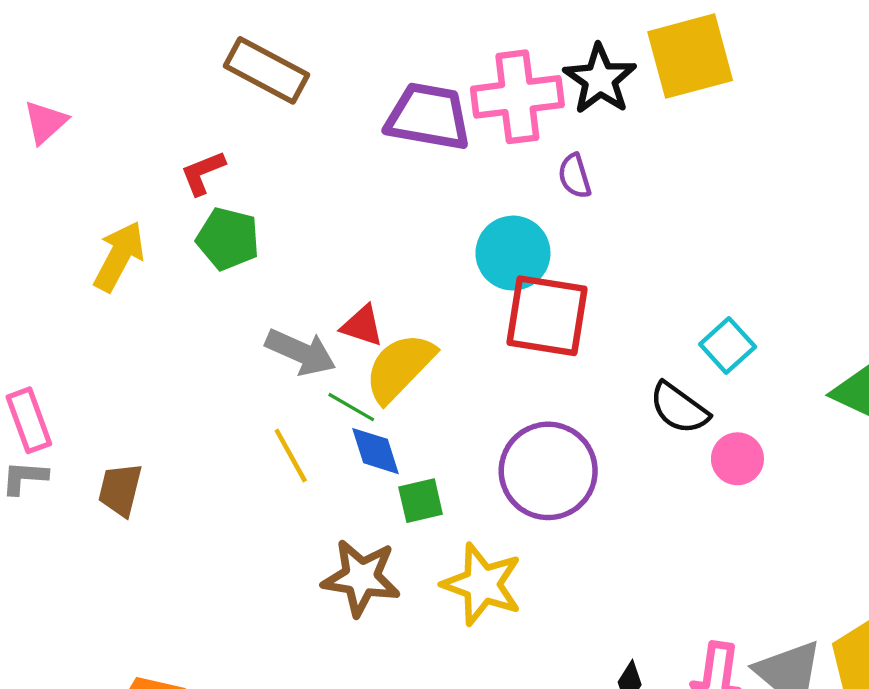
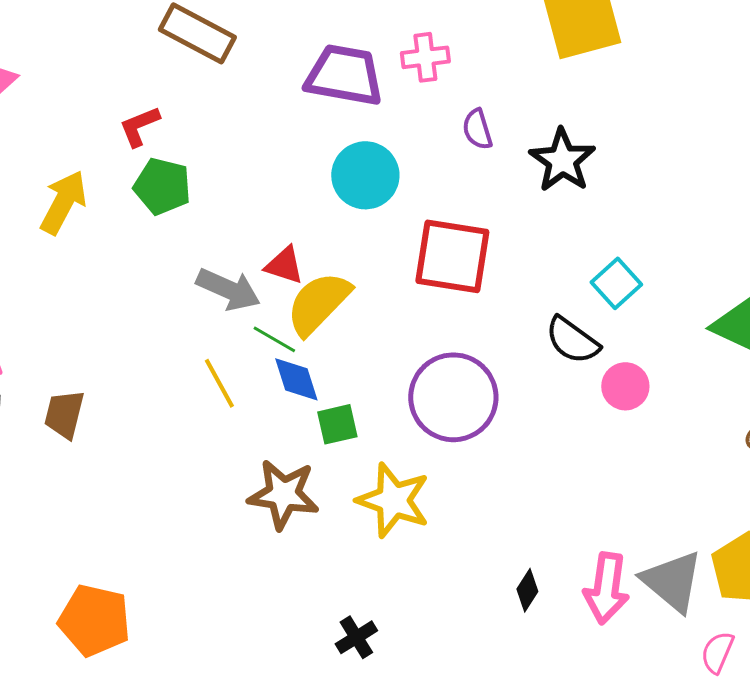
black star: (600, 79) -> (562, 160), moved
pink cross: (517, 97) -> (425, 57), size x0.6
cyan circle: (513, 253) -> (365, 175), moved

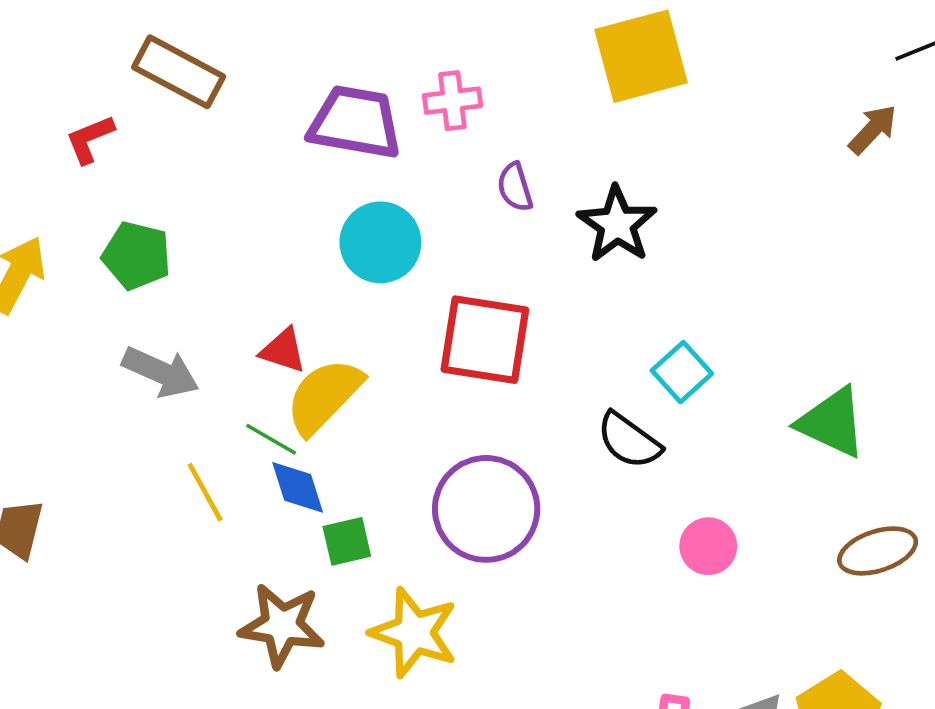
red L-shape: (139, 126) -> (90, 139), moved
gray arrow: (228, 289) -> (161, 372), moved
pink circle: (625, 386) -> (708, 546), moved

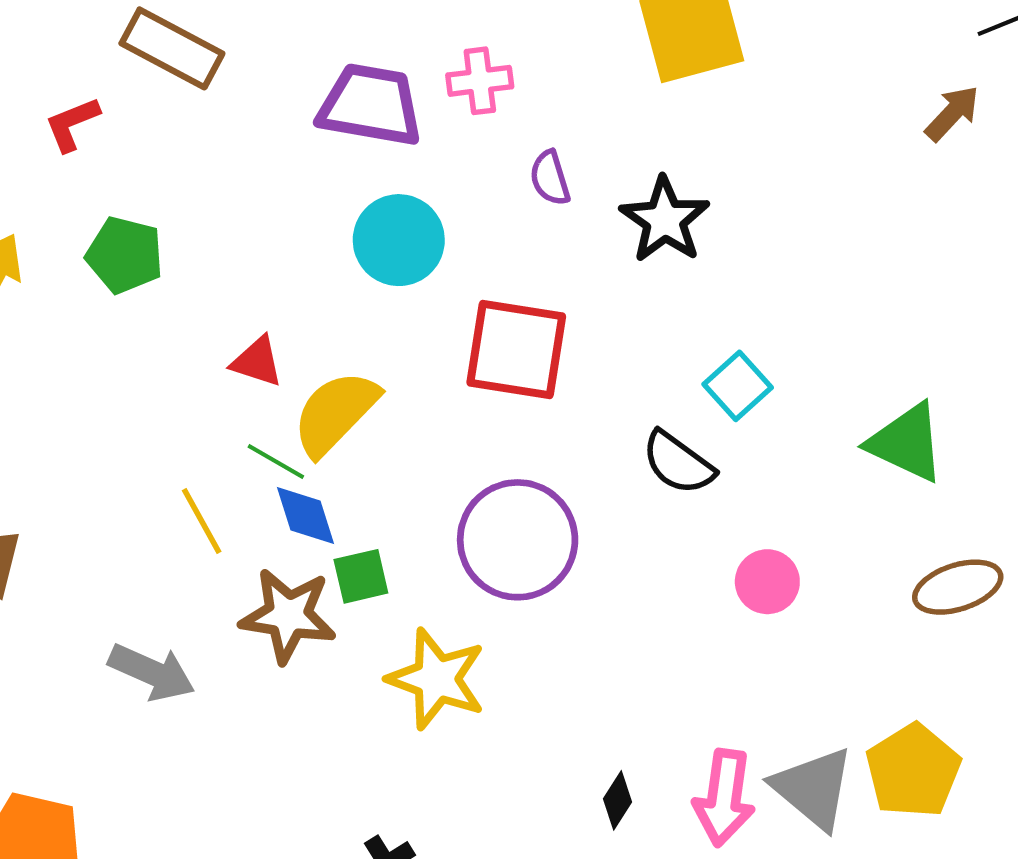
red triangle: (283, 350) -> (257, 362), moved
gray arrow: (161, 372) -> (152, 672), moved
brown star: (282, 625) -> (288, 615), moved

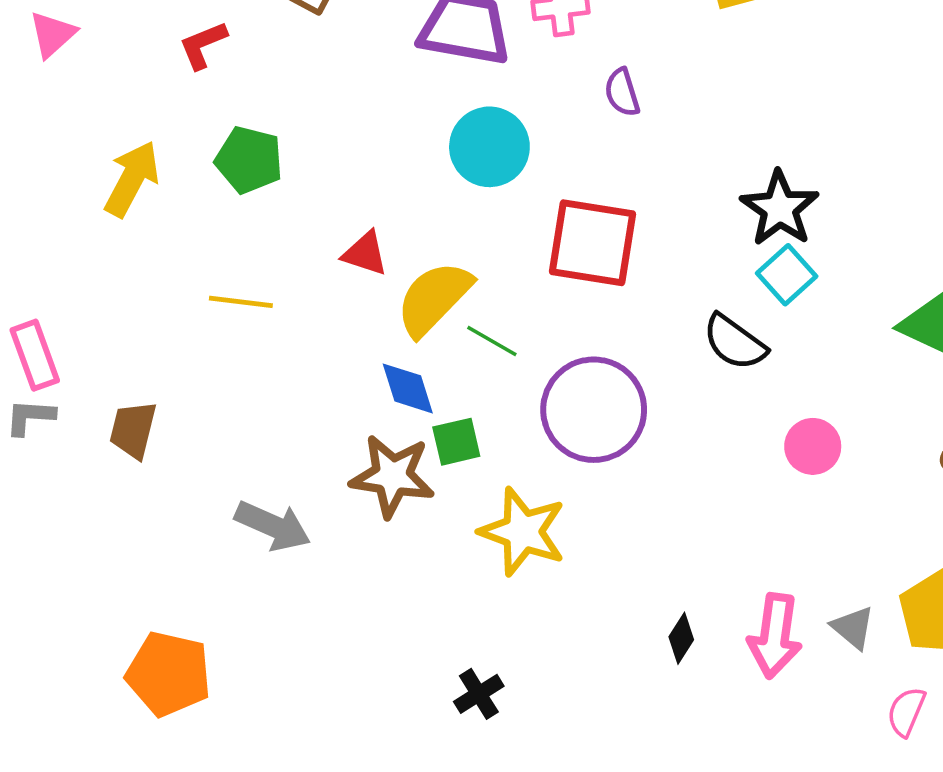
black star: (665, 220) -> (780, 208), moved
green line: (276, 462) -> (492, 341), moved
yellow line: (202, 521) -> (241, 302), moved, turned -54
gray triangle: (813, 788) -> (853, 628), size x0.6

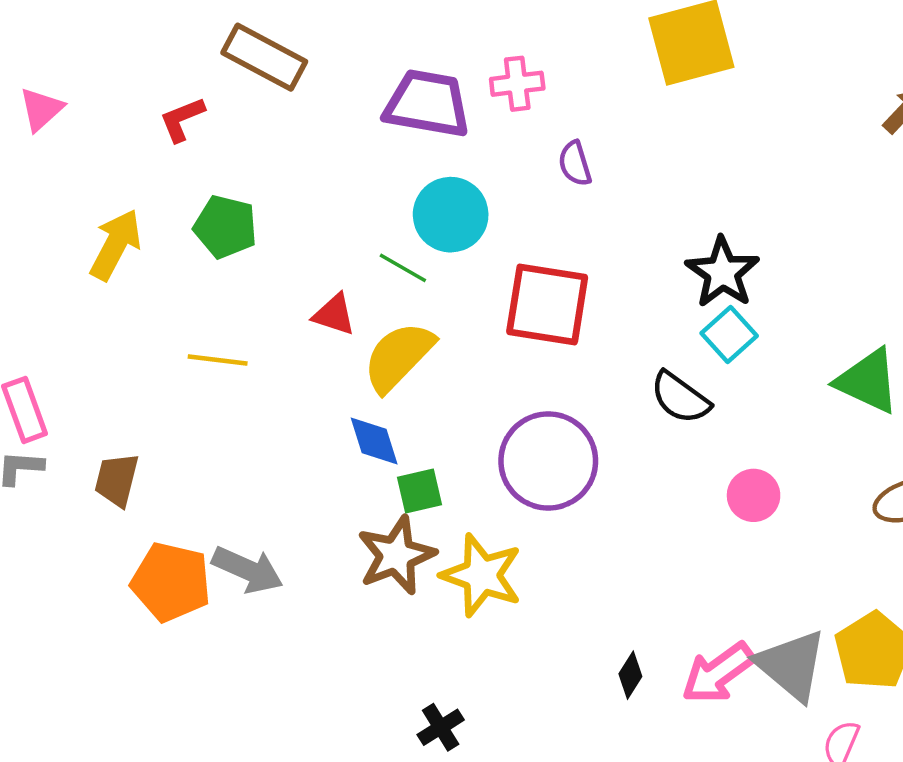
green line: (492, 341) -> (403, 268), moved
brown star: (392, 476) -> (396, 555), moved, turned -30
gray triangle: (853, 628) -> (791, 665), size x1.8
pink arrow: (775, 636) -> (718, 673), turned 46
orange pentagon: (169, 674) -> (171, 582), moved

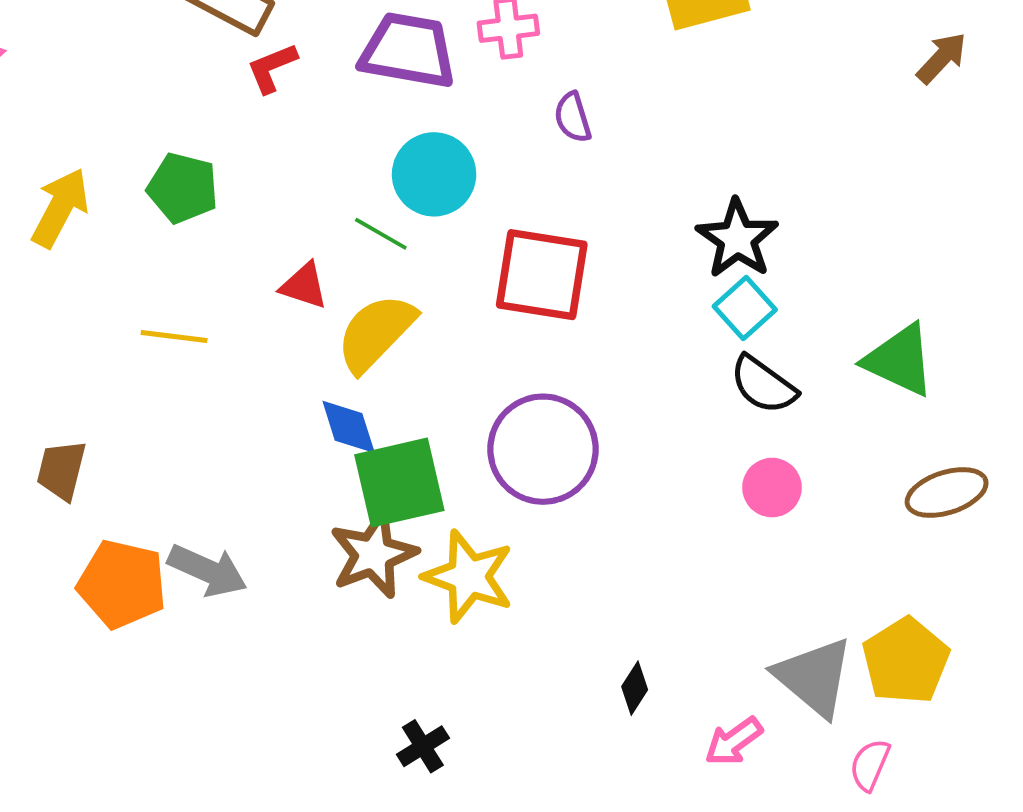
red L-shape: (182, 119) -> (272, 68), moved
black semicircle: (680, 398) -> (763, 385), moved
green square: (420, 491) -> (399, 483), size x1.8
pink arrow: (718, 673) -> (734, 741), moved, size x0.7

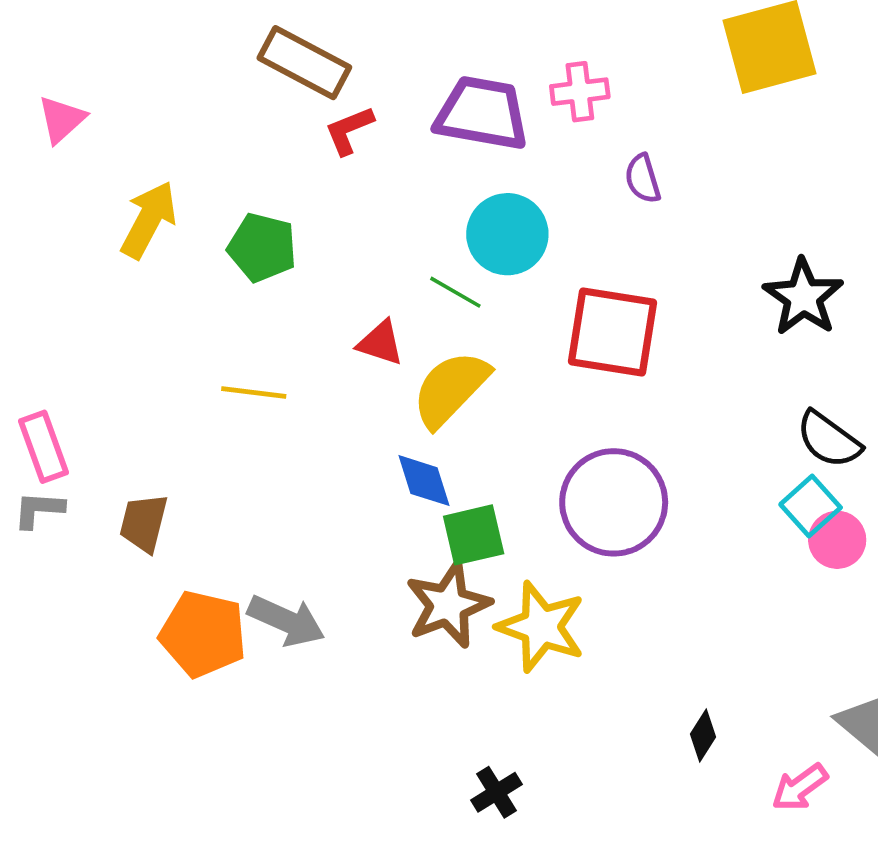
yellow arrow: (60, 208) -> (149, 220), moved
cyan square: (745, 308) -> (811, 506), moved
green square: (399, 483) -> (474, 535), size x0.7

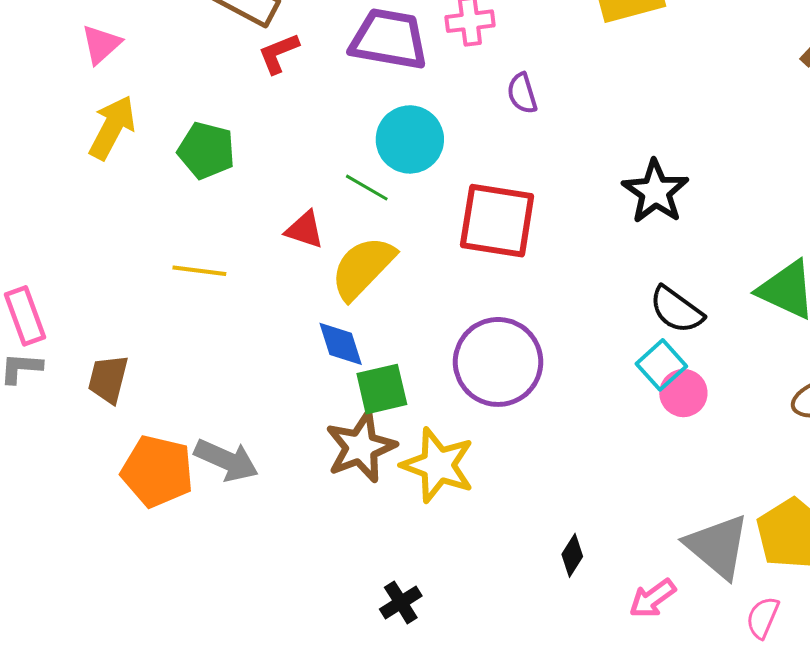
pink triangle: (62, 119) -> (101, 44), moved

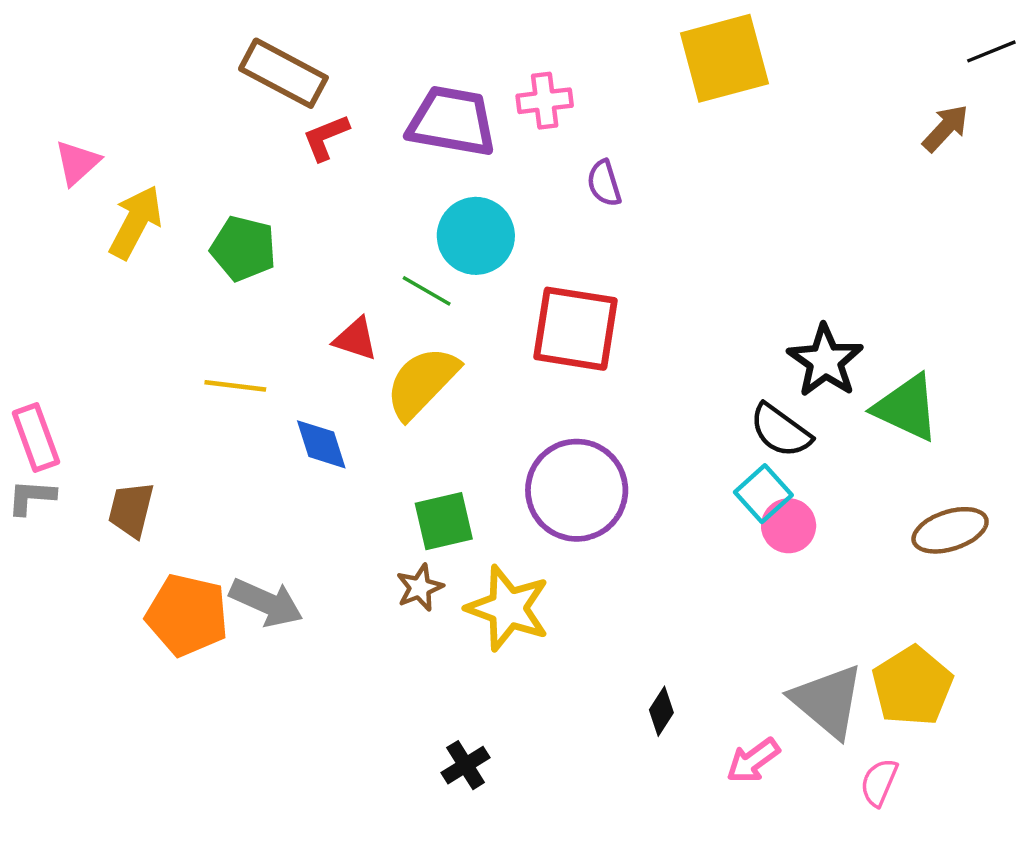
pink triangle: (101, 44) -> (77, 163), moved
black star: (655, 192) -> (825, 361), moved
blue diamond: (341, 344) -> (321, 444), moved
brown star: (361, 447) -> (420, 588), size x0.6

